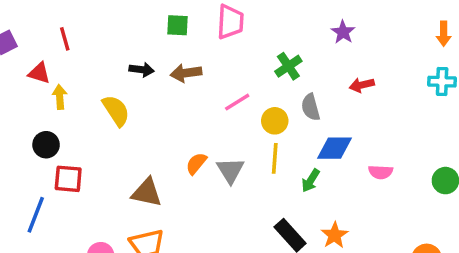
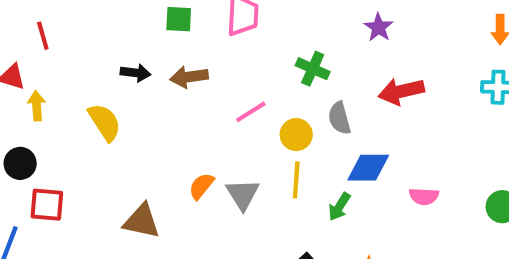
green cross: (288, 66) -> (313, 69), turned -32
red arrow: (362, 85) -> (401, 91), size x1.5

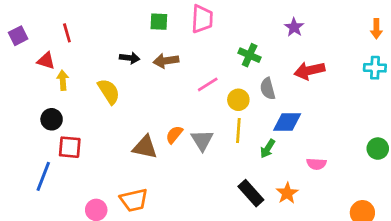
pink semicircle: (424, 196) -> (316, 164), moved
brown triangle: (142, 221) -> (145, 147), moved

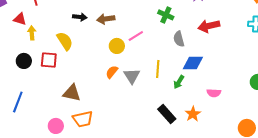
yellow circle: (238, 100) -> (117, 46), moved
red square: (70, 147) -> (49, 60), moved
brown triangle: (145, 147) -> (72, 93), moved

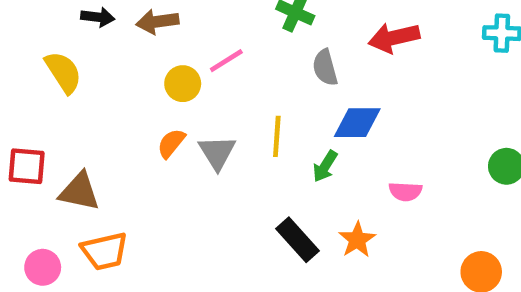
red square: (49, 60) -> (27, 166), moved

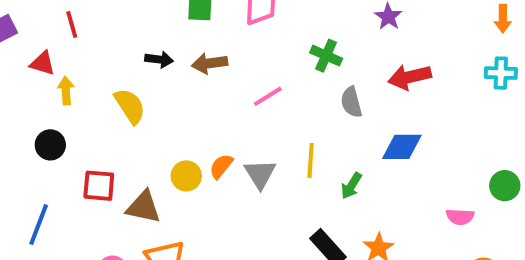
yellow circle: (183, 84) -> (186, 176), moved
blue diamond: (357, 123) -> (402, 147), moved
pink semicircle: (405, 192) -> (460, 217), moved

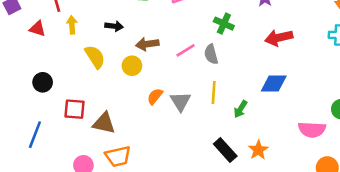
brown arrow: (210, 63) -> (147, 44), moved
yellow arrow: (66, 91) -> (72, 25), moved
gray semicircle: (351, 102) -> (211, 54), moved
yellow circle: (186, 176) -> (132, 66), moved
pink semicircle: (460, 217) -> (312, 130), size x1.5

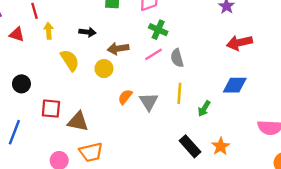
green cross: (224, 24) -> (158, 30), moved

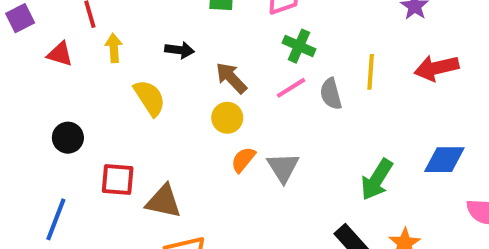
brown arrow: (118, 49) -> (231, 78), turned 54
yellow circle: (104, 69) -> (227, 118), moved
blue diamond: (235, 85) -> (444, 160), moved
yellow line: (179, 93) -> (371, 72), moved
green arrow: (204, 109) -> (377, 180), size x1.5

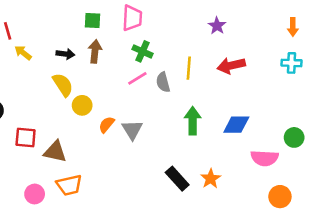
yellow arrow: (114, 48) -> (23, 53), turned -48
brown arrow: (231, 78) -> (95, 51), moved, turned 50
yellow semicircle: (150, 98) -> (63, 85), moved
yellow circle: (227, 118) -> (82, 105), moved
green arrow: (377, 180) -> (193, 121), moved, turned 148

